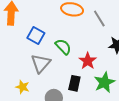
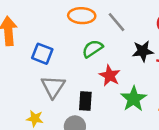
green semicircle: (63, 47) -> (92, 49), moved, turned -72
black rectangle: (74, 83) -> (85, 101), moved

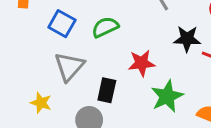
green semicircle: (92, 49) -> (105, 27), moved
red star: (110, 76) -> (142, 63), turned 30

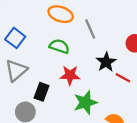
green semicircle: (105, 27) -> (59, 46), moved, turned 36
black star: (187, 39) -> (106, 62), turned 30

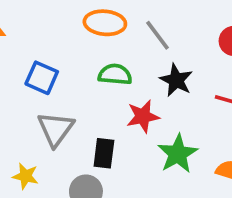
black star: (106, 62) -> (176, 80), moved

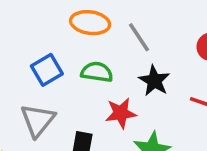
blue square: (42, 78) -> (47, 70), moved, turned 32

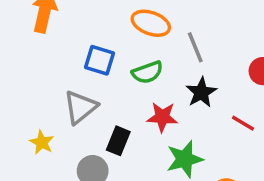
blue square: (47, 70) -> (100, 60), turned 36
green semicircle: (97, 72) -> (147, 72), turned 140

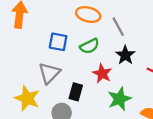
red star: (162, 117) -> (102, 74), turned 30
yellow star: (42, 142) -> (27, 98), size x1.6

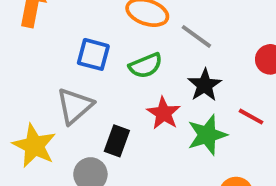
gray line: (118, 27) -> (196, 36), turned -30
green star: (119, 99) -> (207, 135), moved

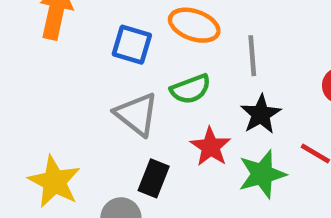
gray line: (196, 36) -> (252, 56), turned 48
blue square: (93, 54) -> (132, 45), moved
gray triangle: (75, 106) -> (137, 114), moved, turned -42

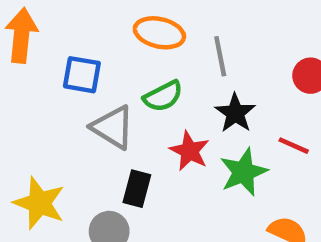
blue square: (132, 45) -> (82, 75), moved

